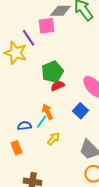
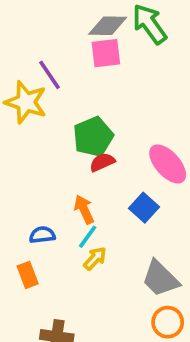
pink square: (47, 26) -> (106, 53), moved
cyan line: (42, 122) -> (88, 237), moved

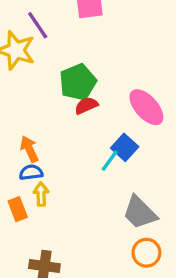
orange arrow: (84, 209) -> (29, 149), moved
cyan line: (88, 237) -> (110, 161), moved
yellow arrow: (95, 259) -> (41, 194), moved, turned -45

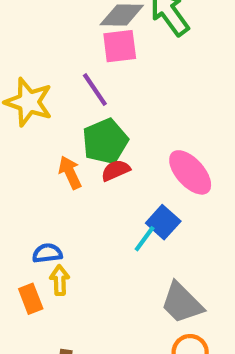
purple line: (38, 25) -> (95, 90), moved
orange arrow: (29, 149) -> (70, 172), moved

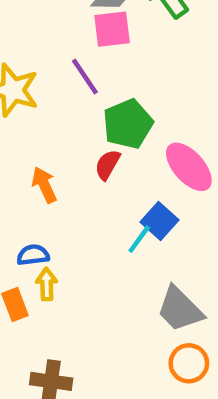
green pentagon: (105, 141) -> (128, 124), moved
red semicircle: (116, 170) -> (108, 165), turned -36
orange arrow: (70, 172) -> (44, 185), moved

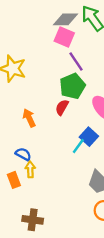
pink square: (112, 29) -> (64, 37), turned 30
purple line: (85, 77) -> (76, 62), moved
blue semicircle: (33, 255) -> (23, 154), turned 35

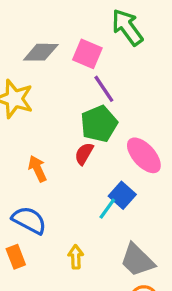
gray diamond: (65, 19) -> (41, 52), moved
blue semicircle: (23, 154) -> (29, 220), size x1.5
yellow arrow: (30, 169) -> (76, 257), moved

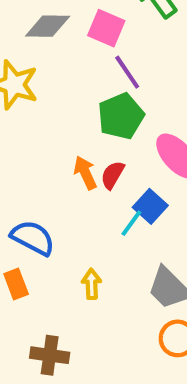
red semicircle: (84, 154) -> (113, 175), moved
orange arrow: (37, 169) -> (85, 173), moved

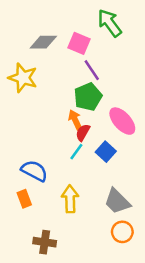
orange arrow: (85, 173) -> (75, 120), moved
cyan line: (131, 223) -> (76, 152), moved
yellow arrow: (92, 284) -> (70, 199), size x1.5

